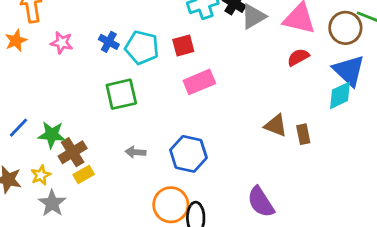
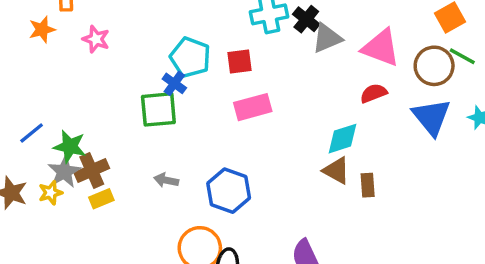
blue cross: (109, 42) -> (174, 83), moved
cyan diamond: (340, 95) -> (342, 139), moved
gray star: (52, 203) -> (64, 172), moved

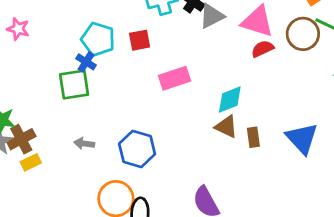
red semicircle: (374, 93) -> (262, 49), moved
pink rectangle: (253, 107) -> (174, 78), moved
blue triangle: (431, 117) -> (302, 138), moved

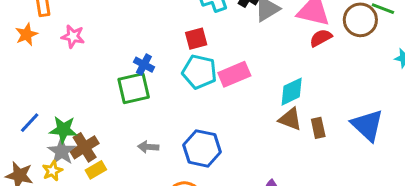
cyan pentagon: (98, 39) -> (199, 72), moved

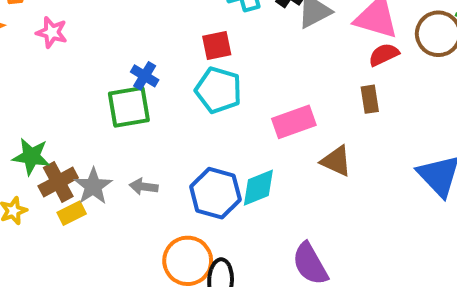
pink rectangle: (234, 74) -> (294, 122), moved
cyan diamond: (292, 92) -> (258, 188), moved
brown rectangle: (318, 128) -> (370, 99), moved
gray star: (62, 151) -> (93, 186), moved

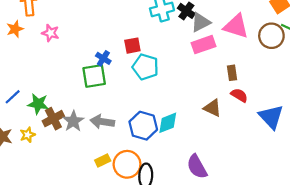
red square: (217, 45) -> (132, 46), moved
red semicircle: (384, 55) -> (239, 95), moved, turned 56
pink rectangle: (294, 122) -> (204, 45), moved
gray arrow: (144, 187) -> (102, 122), size x1.5
yellow rectangle: (72, 213) -> (103, 161), moved

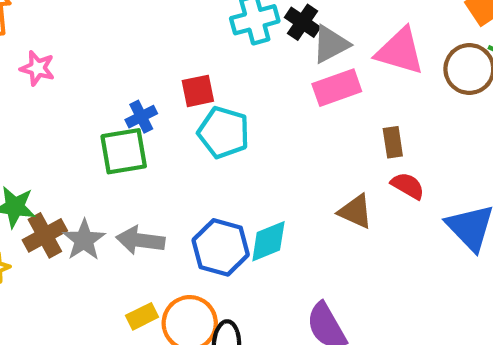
blue cross: (103, 58) -> (141, 117), turned 32

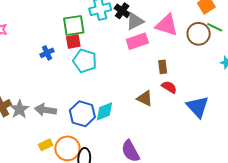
green square: (124, 151) -> (74, 26), moved

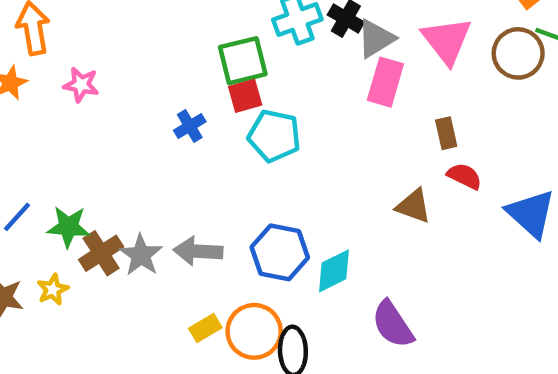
pink triangle: (167, 25) -> (447, 41), turned 40
pink rectangle: (137, 41) -> (385, 82), turned -50
cyan diamond: (104, 111) -> (334, 271), moved

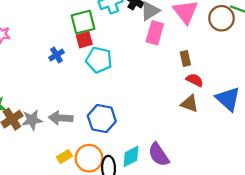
brown triangle: (414, 206) -> (190, 104), moved
gray star: (141, 255) -> (32, 120), turned 30
cyan diamond: (334, 271) -> (131, 156), moved

